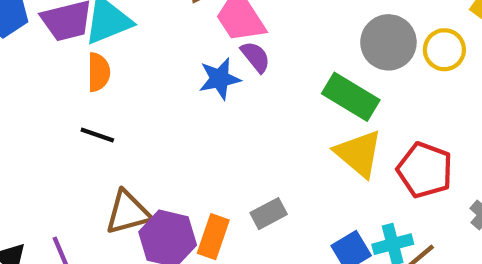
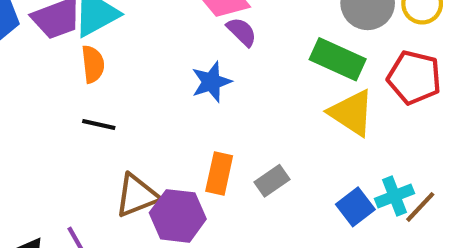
blue star: (220, 79) -> (211, 82), moved
red pentagon: (425, 170) -> (414, 77), moved
orange rectangle: (213, 237) -> (219, 174), moved

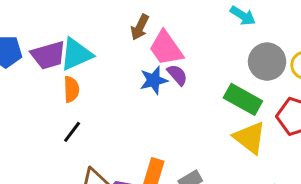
blue star: (211, 82) -> (154, 80), moved
black line: (99, 125) -> (72, 132), turned -70

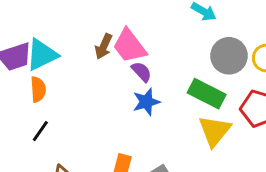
brown arrow: (140, 27) -> (104, 46), moved
blue star: (154, 80) -> (146, 102), moved
yellow triangle: (250, 138) -> (214, 131), turned 33

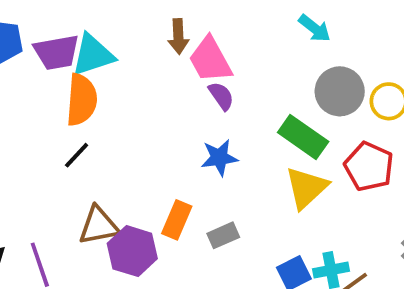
brown arrow: (104, 46) -> (178, 36), moved, turned -35
orange semicircle: (38, 89) -> (82, 100), size x1.5
blue star: (146, 102) -> (219, 158), moved

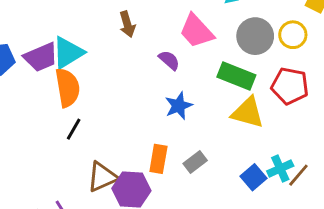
pink trapezoid: (210, 60) -> (196, 31), moved
yellow triangle: (306, 188) -> (248, 113), turned -48

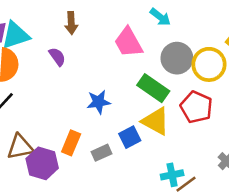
yellow circle: (293, 35) -> (209, 64), size x1.4
purple semicircle: (169, 60) -> (57, 57), moved
blue square: (254, 177) -> (130, 137), moved

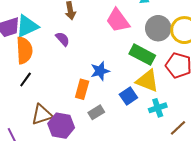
orange rectangle: (71, 143) -> (82, 89), moved
gray rectangle: (101, 153) -> (96, 112), moved
cyan cross: (172, 175) -> (158, 108), moved

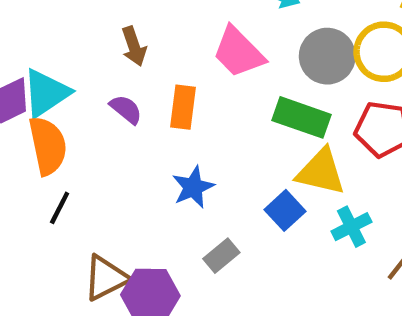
blue star: (100, 71) -> (193, 187), moved
orange rectangle: (82, 89) -> (183, 107), moved

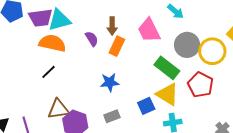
brown arrow: (134, 46) -> (112, 26), moved
orange semicircle: (48, 146) -> (52, 43), turned -84

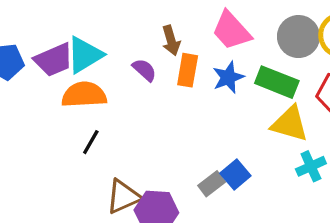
blue star: (110, 82) -> (228, 77), moved
blue square: (146, 106) -> (235, 175), moved

